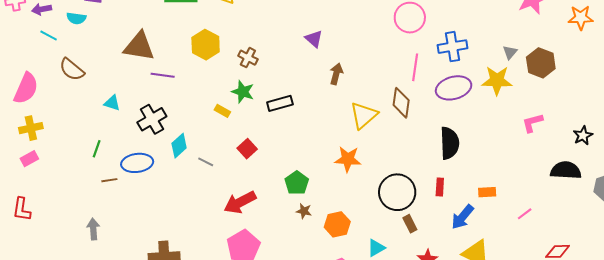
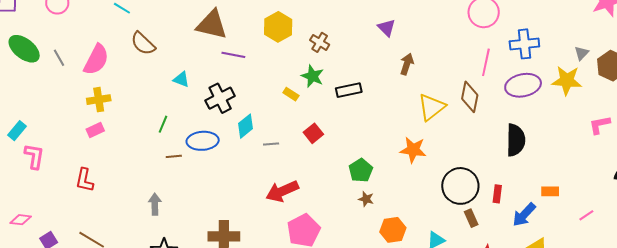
gray line: (206, 162) -> (271, 144), turned -35
red rectangle: (440, 187) -> (497, 194), moved
red arrow: (240, 202) -> (282, 191), moved
orange hexagon: (337, 224) -> (393, 230), moved

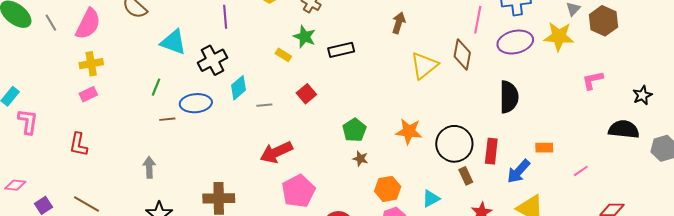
purple line: (233, 55) -> (225, 17), turned 75
cyan triangle: (181, 79) -> (173, 42), size x1.6
orange star: (413, 150) -> (409, 131), moved
red rectangle: (497, 194) -> (491, 151), size x1.4

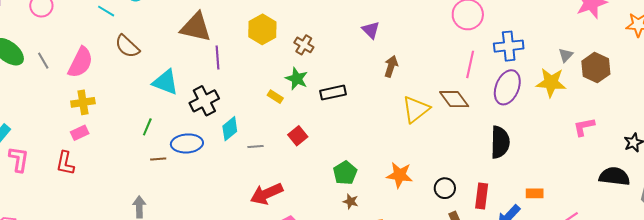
purple ellipse: (515, 42) -> (507, 87), turned -56
brown diamond: (462, 55) -> (454, 99), turned -48
red L-shape: (78, 144) -> (65, 163), moved
black circle: (454, 144) -> (445, 188), size x0.6

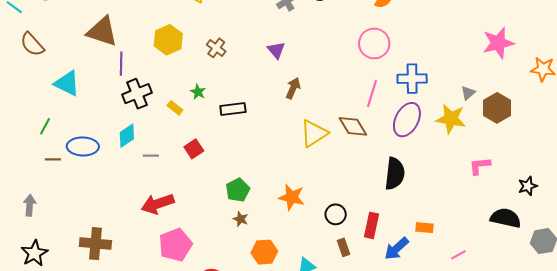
brown cross: (304, 45) -> (216, 48), moved
green star: (297, 79) -> (198, 92), size x0.7
black cross: (204, 101) -> (137, 94), moved

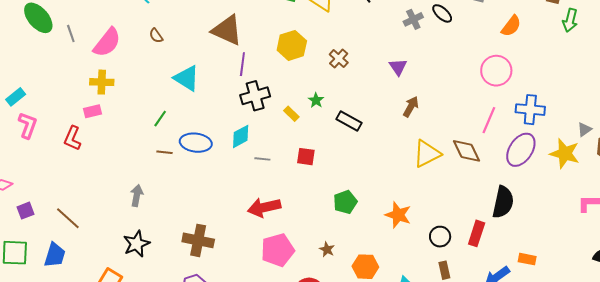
brown semicircle: (32, 44) -> (156, 36), size x0.6
black rectangle: (233, 109) -> (349, 121), turned 30
red square: (194, 149) -> (306, 157), turned 36
brown star: (241, 219) -> (327, 249), moved
red rectangle: (372, 225) -> (477, 233), moved

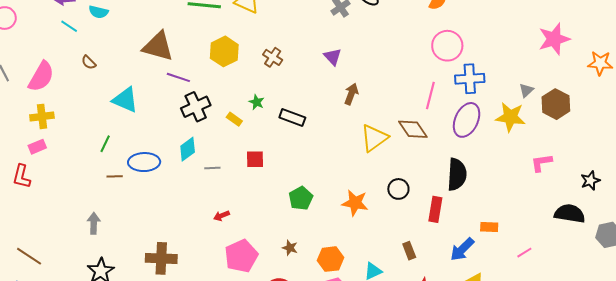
purple line: (242, 64) -> (178, 77), turned -70
pink circle: (496, 71) -> (447, 46), moved
red arrow: (264, 207) -> (221, 216), size x0.5
black circle: (440, 237) -> (398, 189), moved

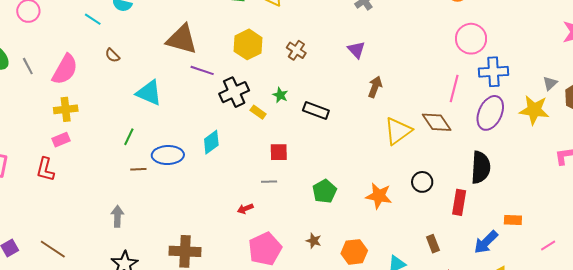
black cross: (196, 107) -> (234, 92), moved
gray line: (212, 168) -> (269, 182), moved

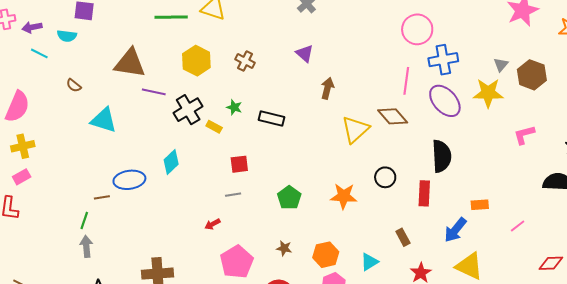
brown semicircle: (112, 55) -> (74, 85), moved
purple ellipse: (490, 113) -> (445, 101), turned -60
green line: (129, 137) -> (84, 220), moved

